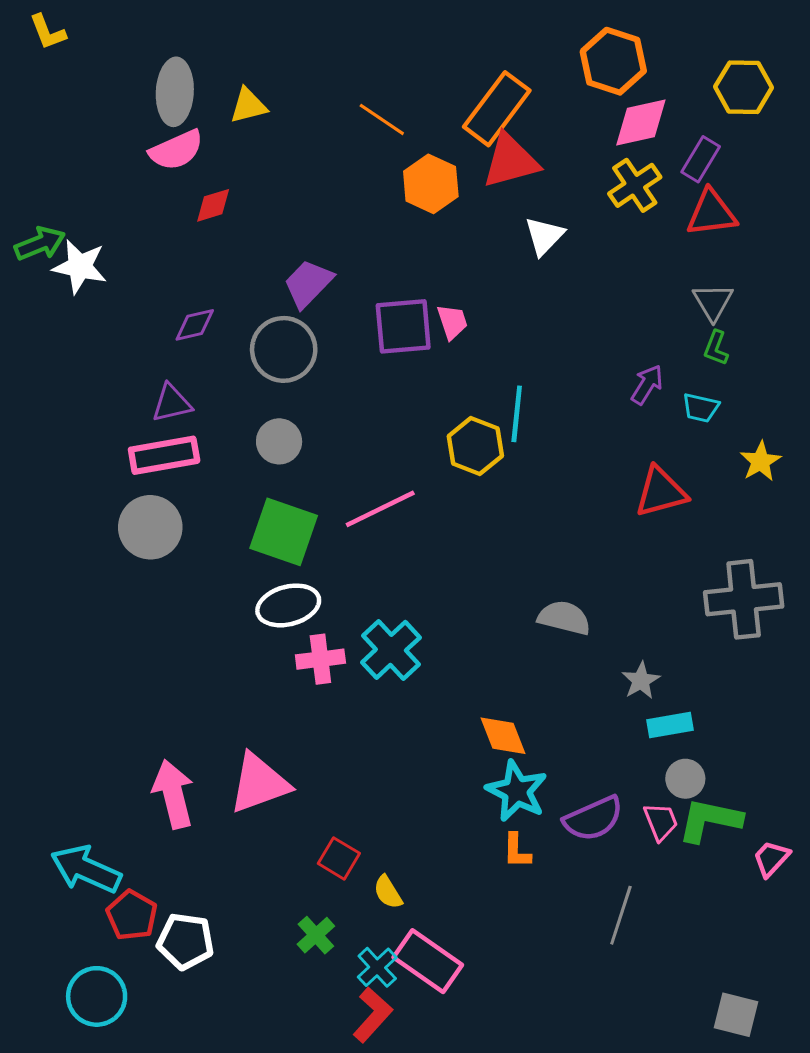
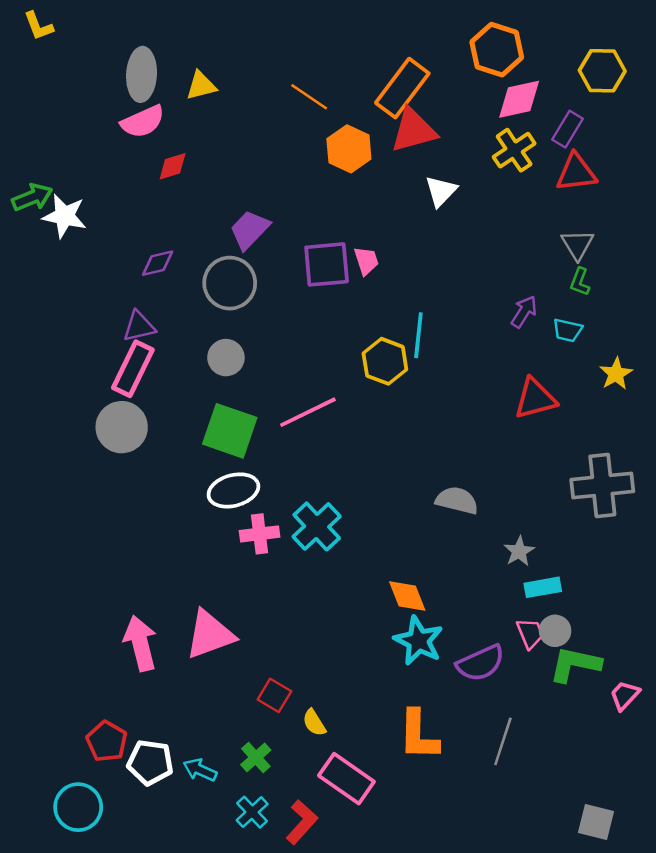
pink rectangle: (164, 455) -> (133, 369), turned -54
pink trapezoid: (661, 822) -> (530, 633), moved
orange L-shape: (517, 851) -> (418, 735), moved, size x1.8
cyan arrow: (86, 869) -> (200, 770), moved, size x0.6
cyan cross: (377, 967) -> (252, 812), moved

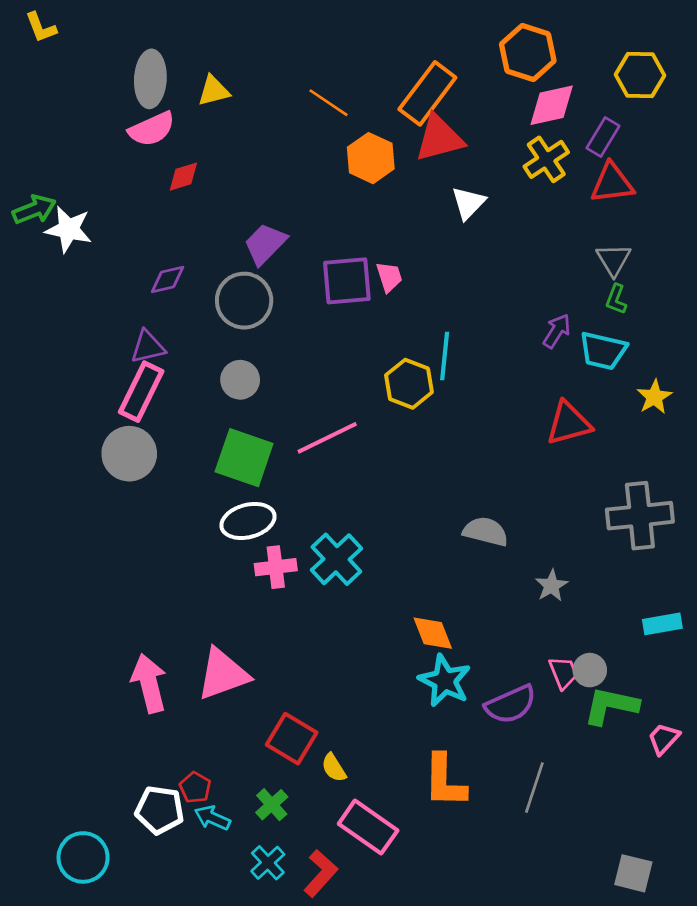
cyan trapezoid: (568, 330) -> (603, 351), size x1.5
cyan rectangle: (543, 587) -> (662, 624), moved
red square: (274, 695) -> (292, 739), size x1.4
red pentagon: (107, 741) -> (195, 788), moved, size x0.7

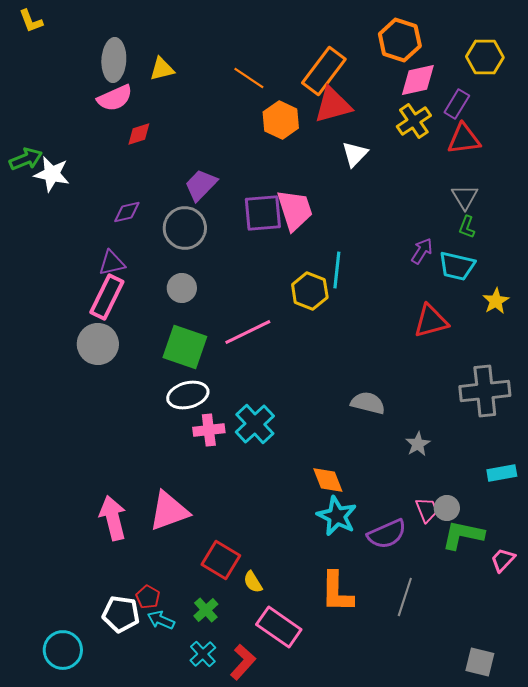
pink trapezoid: (389, 277) -> (295, 210), size x1.8

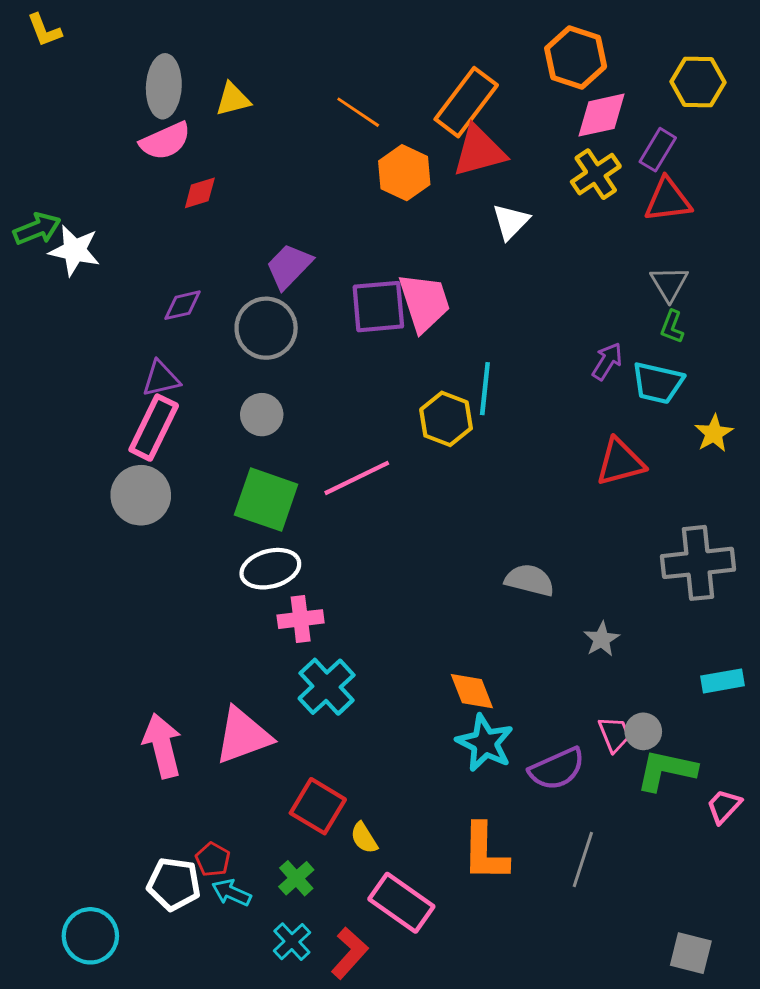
cyan cross: (255, 424) -> (327, 687), moved

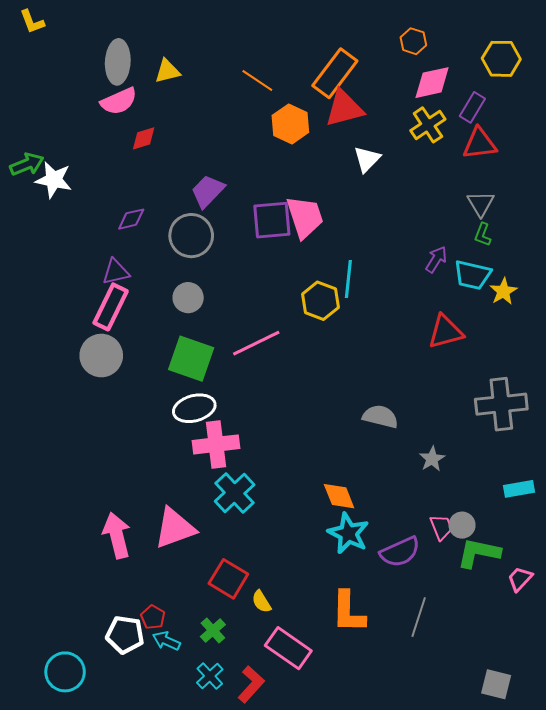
orange hexagon: (576, 57) -> (413, 41), size x0.6
yellow star: (714, 433) -> (503, 291), moved
pink cross: (301, 619) -> (216, 444), size x1.4

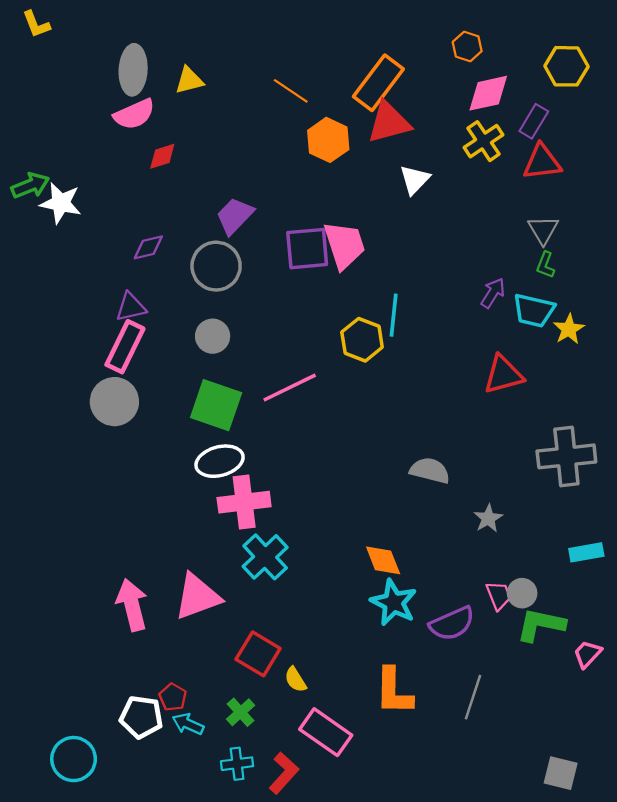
cyan cross: (210, 676) -> (237, 764), turned 36

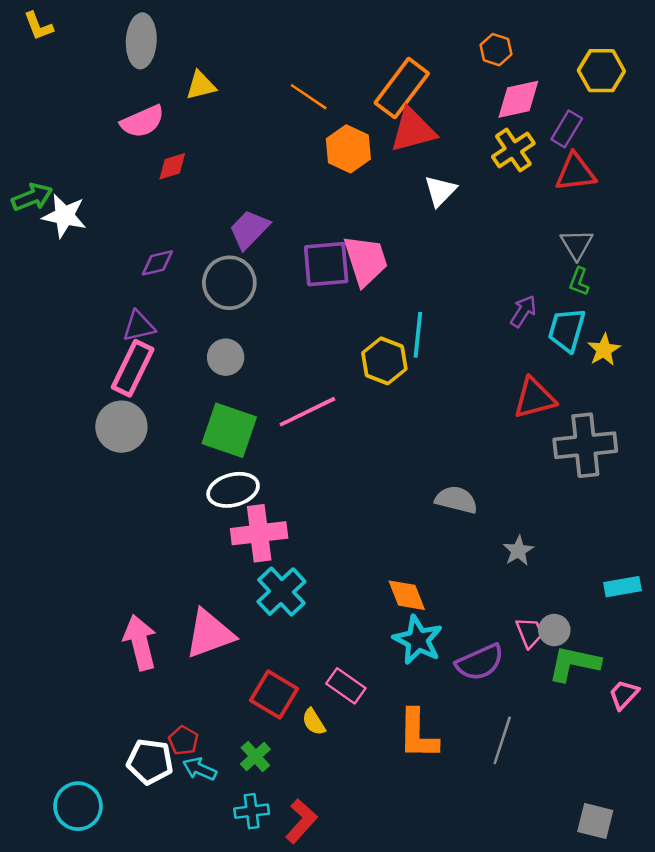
gray ellipse: (133, 70) -> (141, 41), moved
cyan trapezoid: (534, 310) -> (567, 330), turned 93
gray cross: (566, 456) -> (585, 445), moved
pink rectangle: (326, 732) -> (346, 686), moved, size x0.7

